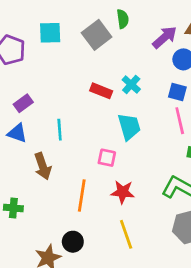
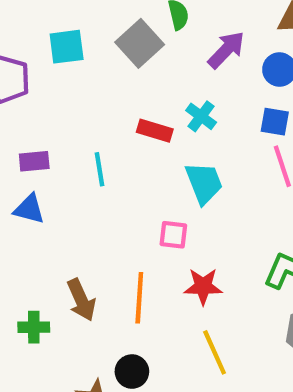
purple arrow: (165, 37) -> (226, 50), moved
purple rectangle: (23, 103) -> (34, 161), turned 36
cyan line: (60, 130) -> (99, 169), moved
brown arrow: (43, 166) -> (81, 300), moved

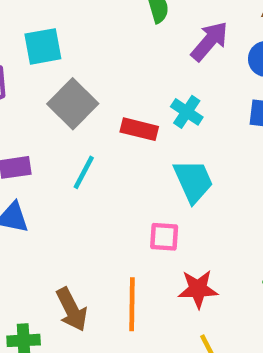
gray square: (140, 43) -> (73, 104), moved
cyan line: (99, 169) -> (84, 172), turned 40

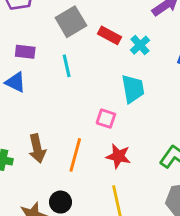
red rectangle: (139, 129) -> (110, 35), moved
cyan line: (84, 172) -> (67, 66), turned -55

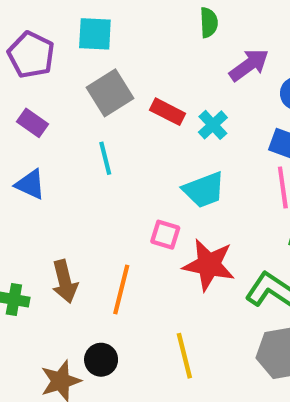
purple rectangle: (25, 52) -> (32, 123), moved, turned 30
cyan trapezoid: (133, 89) -> (204, 190), turned 80
red star: (118, 156) -> (209, 265), moved, size x1.4

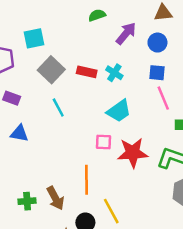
green semicircle: (209, 22) -> (97, 15), turned -91
brown arrow: (65, 281) -> (55, 198), moved
yellow line: (184, 356) -> (111, 211), moved

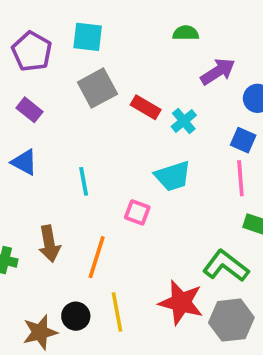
cyan line: (58, 107) -> (84, 181), moved
red star: (133, 153) -> (181, 302), moved
brown arrow: (55, 198) -> (49, 244), moved

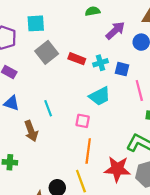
cyan cross: (184, 121) -> (100, 63), turned 32
blue square: (243, 140) -> (122, 69), moved
brown arrow: (49, 244) -> (31, 131), moved
orange line: (97, 257) -> (88, 151), moved

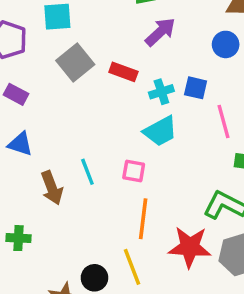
purple arrow: (115, 30) -> (160, 32), moved
cyan cross: (100, 63) -> (161, 92), moved
cyan line: (48, 108) -> (87, 172), moved

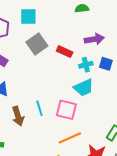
purple arrow: (160, 32) -> (94, 39), moved, turned 30
pink square: (134, 171) -> (66, 110), size x1.5
orange line: (143, 219) -> (70, 138), turned 55

